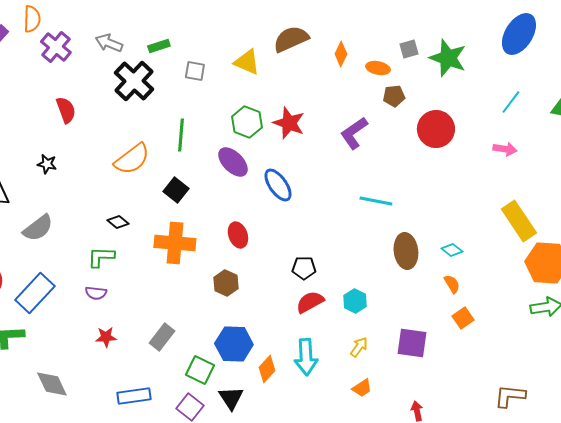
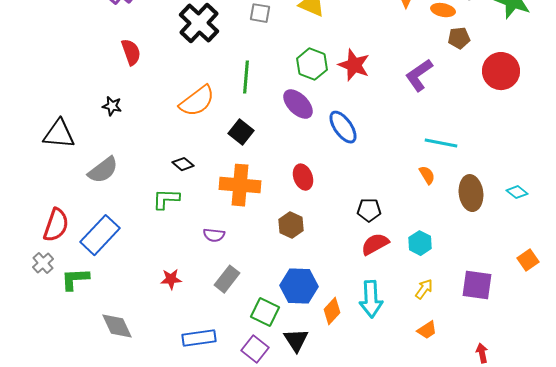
orange semicircle: (452, 284) -> (427, 175), moved
purple semicircle: (96, 293) -> (214, 235), moved

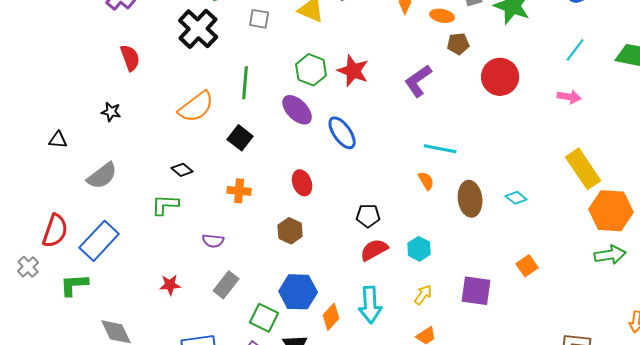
black triangle: (59, 134) -> (58, 140), size x0.6
orange cross: (240, 185) -> (239, 191), size x0.6
gray cross: (43, 263) -> (28, 267), moved

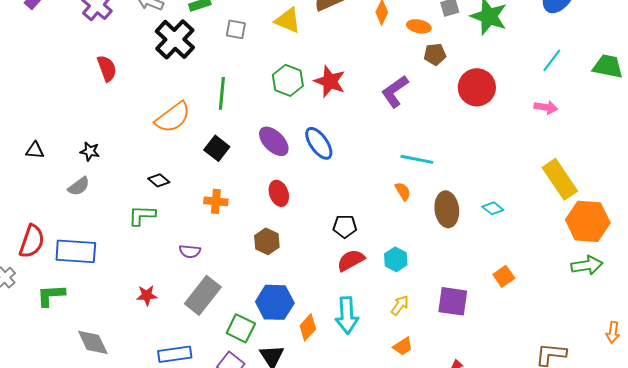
purple ellipse: (297, 110) -> (274, 141), moved
black star: (111, 112) -> (90, 151), moved
gray semicircle: (102, 176) -> (79, 186), size x0.7
blue rectangle: (99, 241) -> (76, 251), turned 51
gray rectangle: (226, 285) -> (203, 295), size x1.4

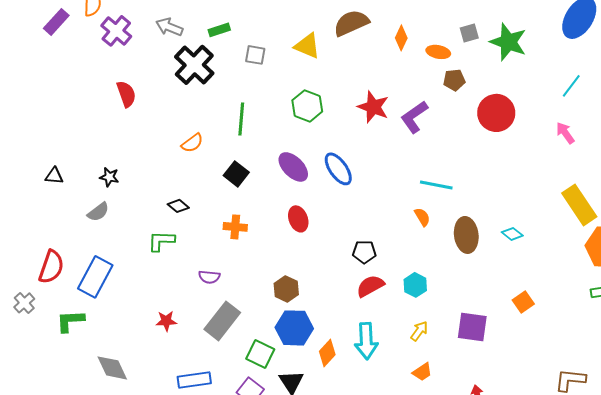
red star: (330, 81) -> (373, 107), moved
pink arrow: (546, 107) -> (565, 133), turned -135
orange semicircle: (173, 117) -> (192, 143), size x0.6
brown hexagon: (267, 241) -> (286, 289), moved
blue rectangle: (76, 251) -> (95, 277), turned -66

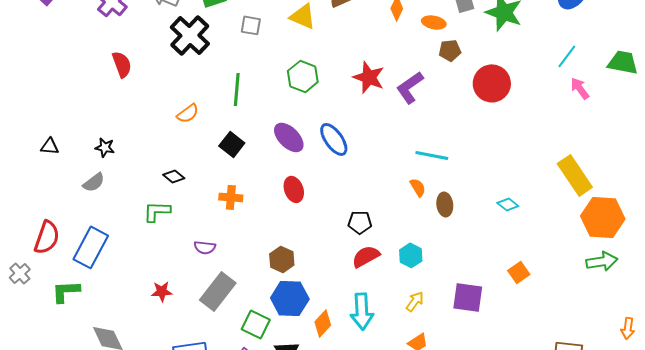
pink arrow: (565, 133) -> (580, 88), moved
brown ellipse: (466, 235) -> (445, 204), moved, size x0.7

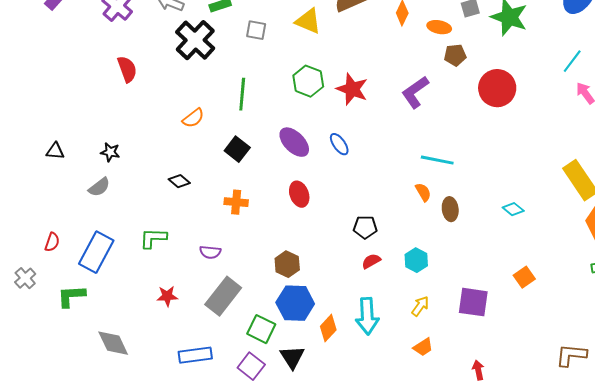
red star: (369, 77) -> (352, 89), moved
blue ellipse: (334, 139) -> (339, 144), size x0.7
green L-shape: (157, 211) -> (153, 238), moved
red semicircle: (47, 237) -> (52, 242), size x0.6
red semicircle: (366, 256) -> (371, 261), size x0.7

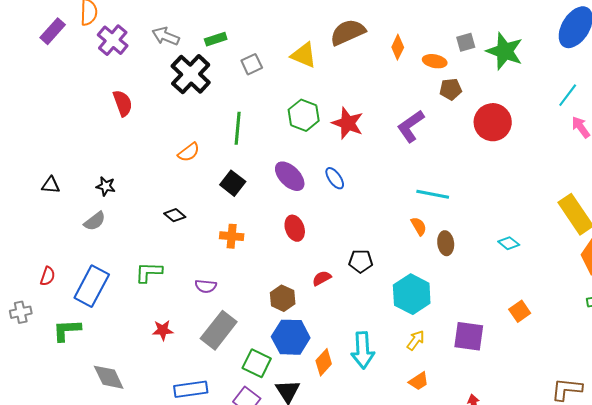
gray square: (256, 30) -> (252, 64), turned -35
cyan hexagon: (416, 260) -> (412, 294), size x1.6
red semicircle: (371, 261) -> (322, 278), moved
gray cross: (25, 278) -> (21, 312), turned 30

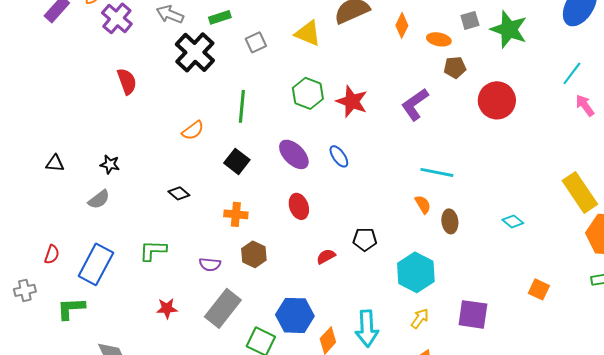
brown hexagon: (283, 298) -> (254, 254), moved
orange square: (520, 311) -> (539, 289), moved, turned -30

